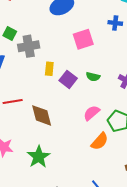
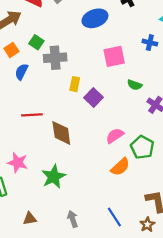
green semicircle: (93, 77) -> (135, 85), moved

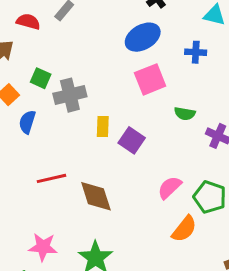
blue ellipse: (95, 18) -> (143, 37), moved

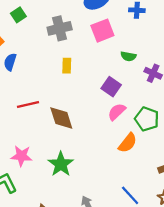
green square: (41, 78) -> (18, 15), moved, turned 32
gray cross: (70, 95) -> (60, 28), moved
purple square: (132, 140) -> (111, 87), moved

